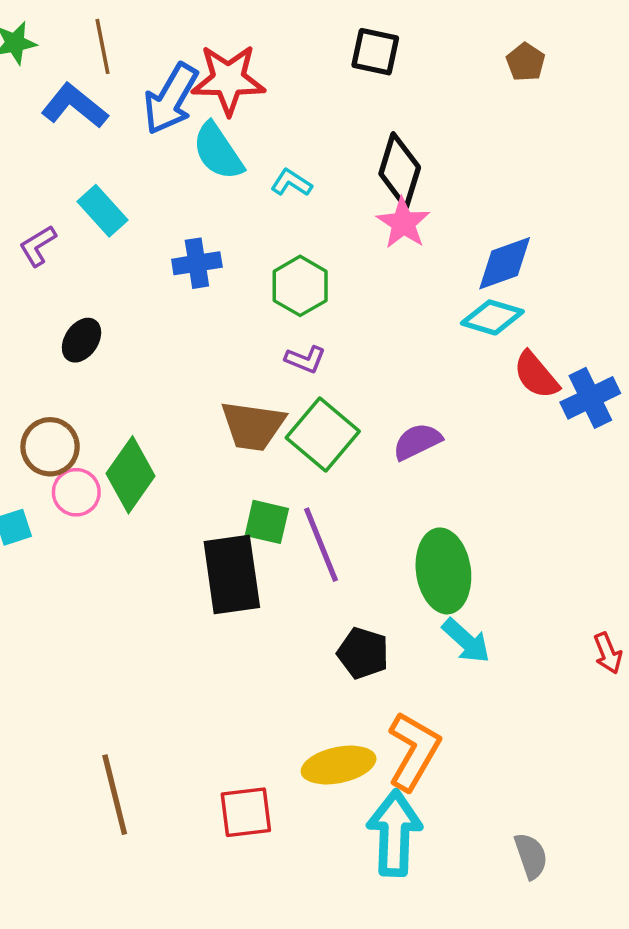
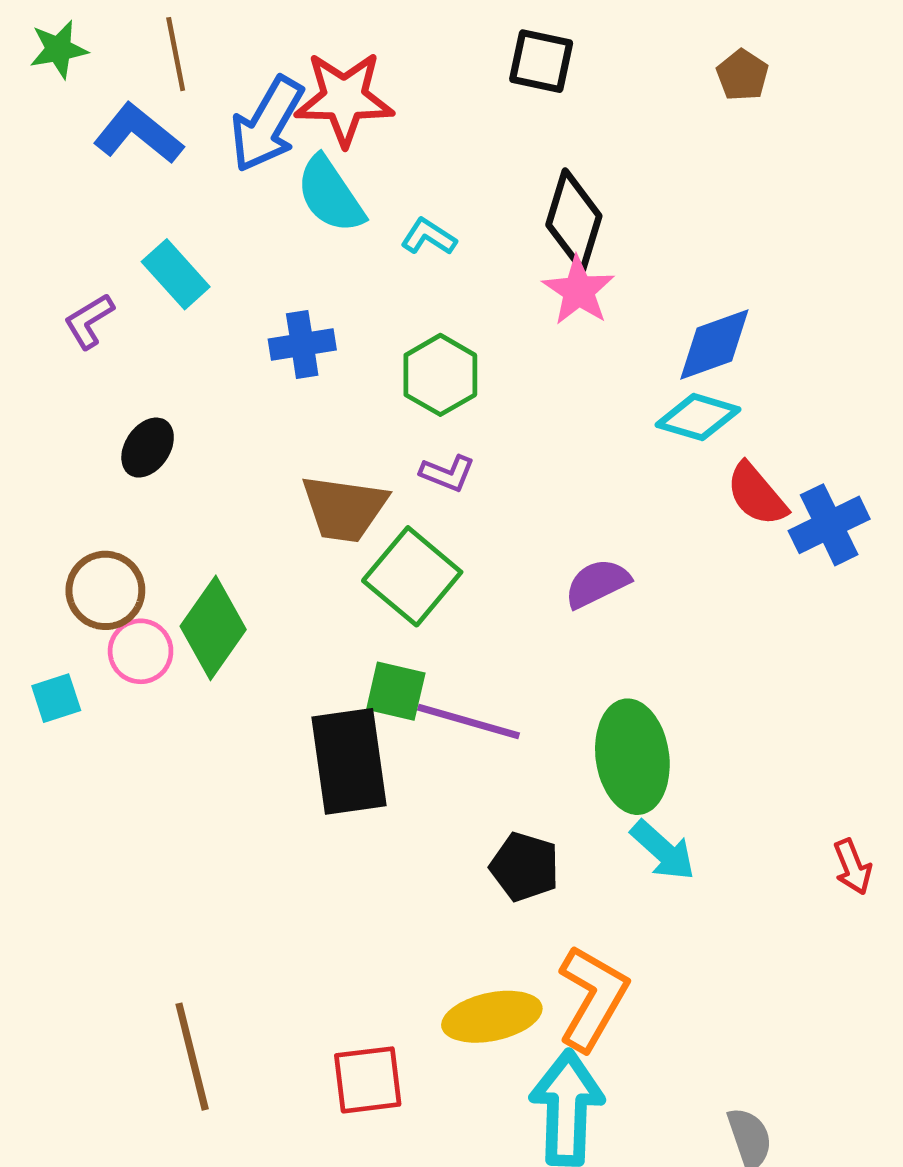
brown trapezoid: (253, 426) -> (344, 508), moved
green square: (323, 435) -> (412, 576), moved
purple line: (321, 545) -> (468, 722), turned -52

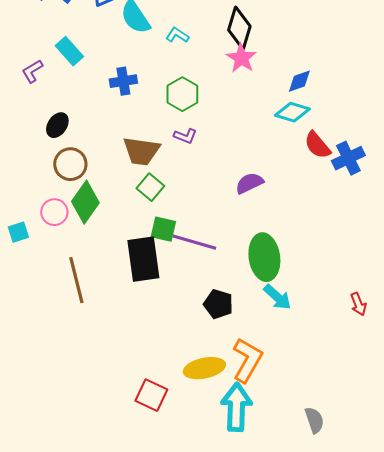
blue diamond: (714, 344) -> (299, 81), size x0.7
green square: (412, 576) -> (150, 187), moved, size x0.7
brown circle: (105, 590) -> (70, 164), moved
brown line: (192, 1057) -> (76, 280), moved
red square: (368, 1080) -> (151, 395), turned 32

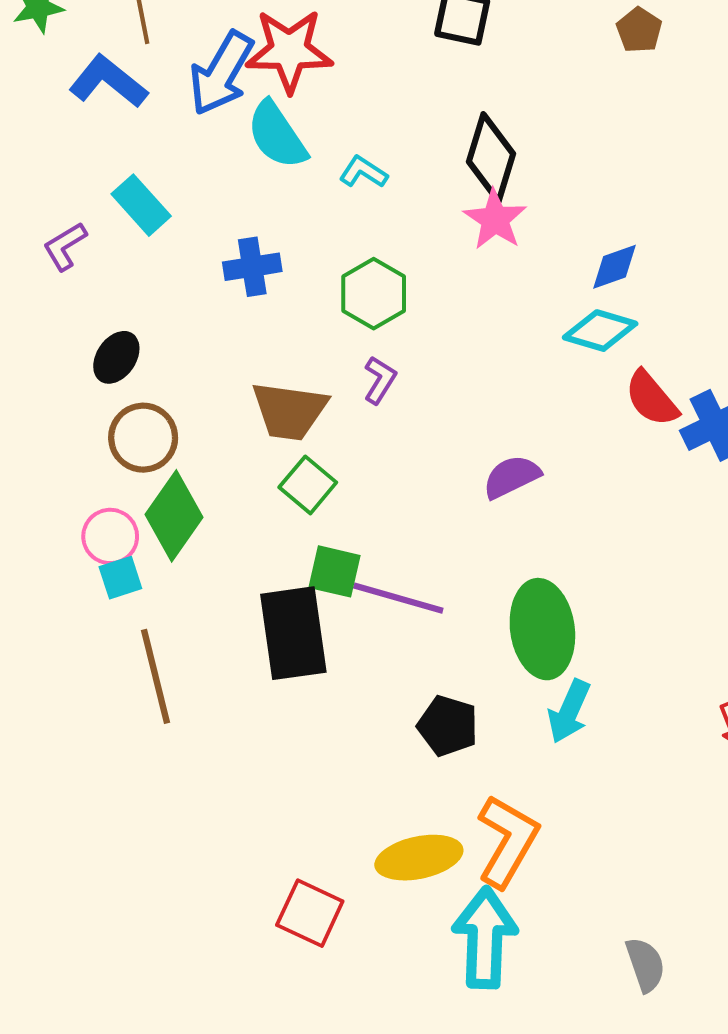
purple L-shape: (185, 136) -> (380, 380), turned -80
cyan square: (18, 232) -> (120, 578), moved
cyan arrow: (277, 297) -> (569, 711), turned 72

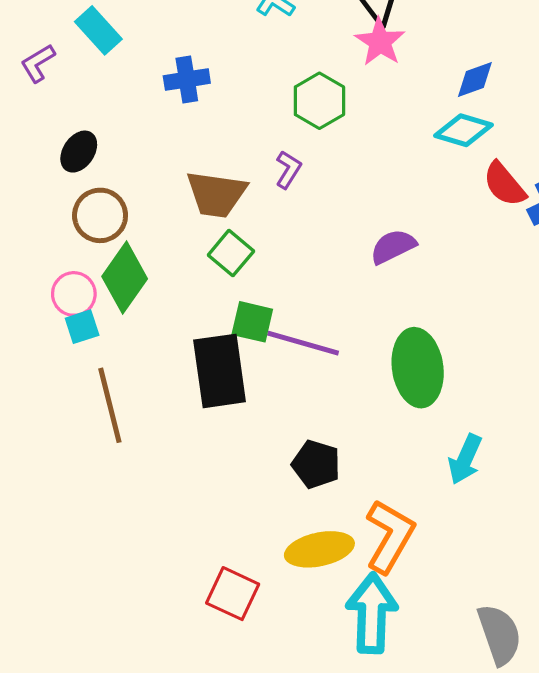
green hexagon: (374, 294) -> (319, 101), moved
cyan arrow: (569, 711) -> (465, 459), moved
black pentagon: (448, 726) -> (316, 464), moved
gray semicircle: (645, 965) -> (499, 634), size x1.4

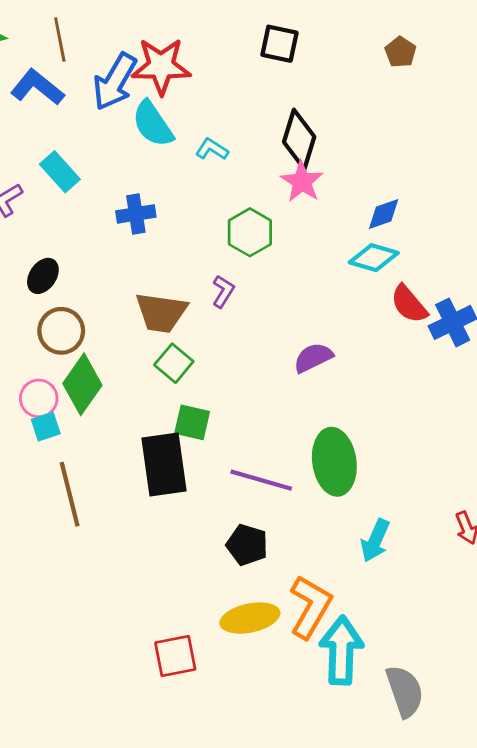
purple line: (303, 343) -> (261, 480), moved
red square: (233, 594) -> (175, 656), turned -36
cyan arrow: (372, 613) -> (341, 650), moved

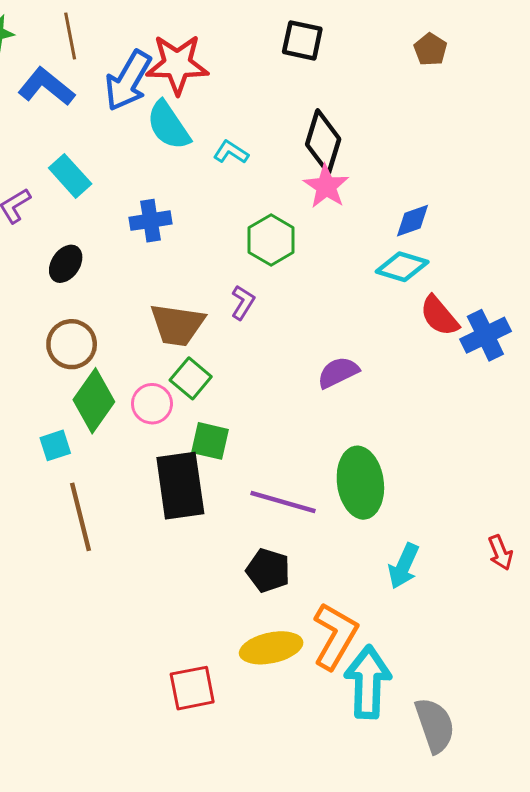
black ellipse: (43, 276) -> (66, 264), moved
pink circle: (39, 398) -> (152, 404), moved

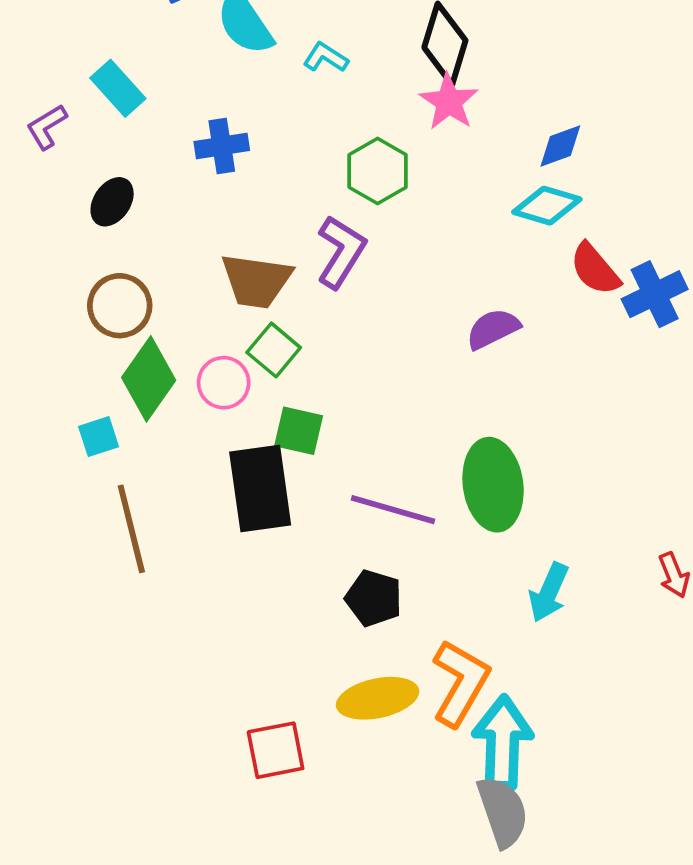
purple L-shape: (243, 302) -> (341, 252), size x1.6
purple semicircle: (338, 372) -> (493, 329), moved
gray semicircle: (435, 725) -> (503, 812), moved

